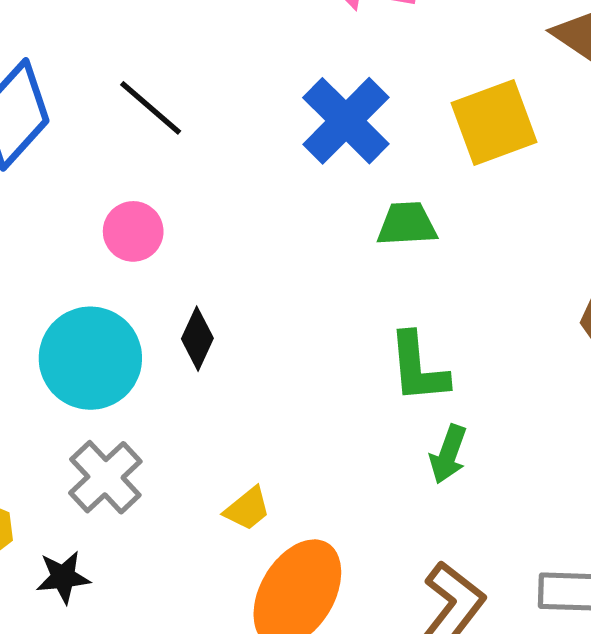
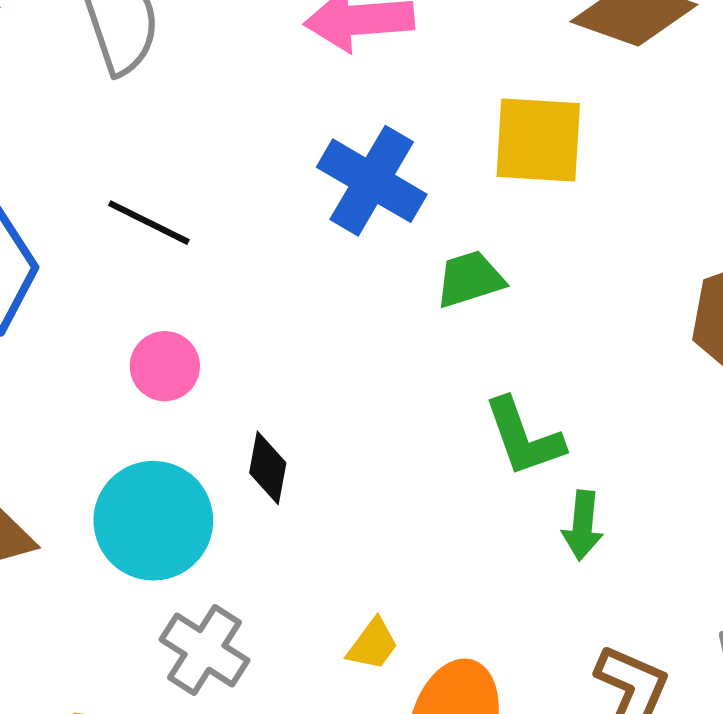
yellow square: (494, 122) -> (538, 140), turned 38

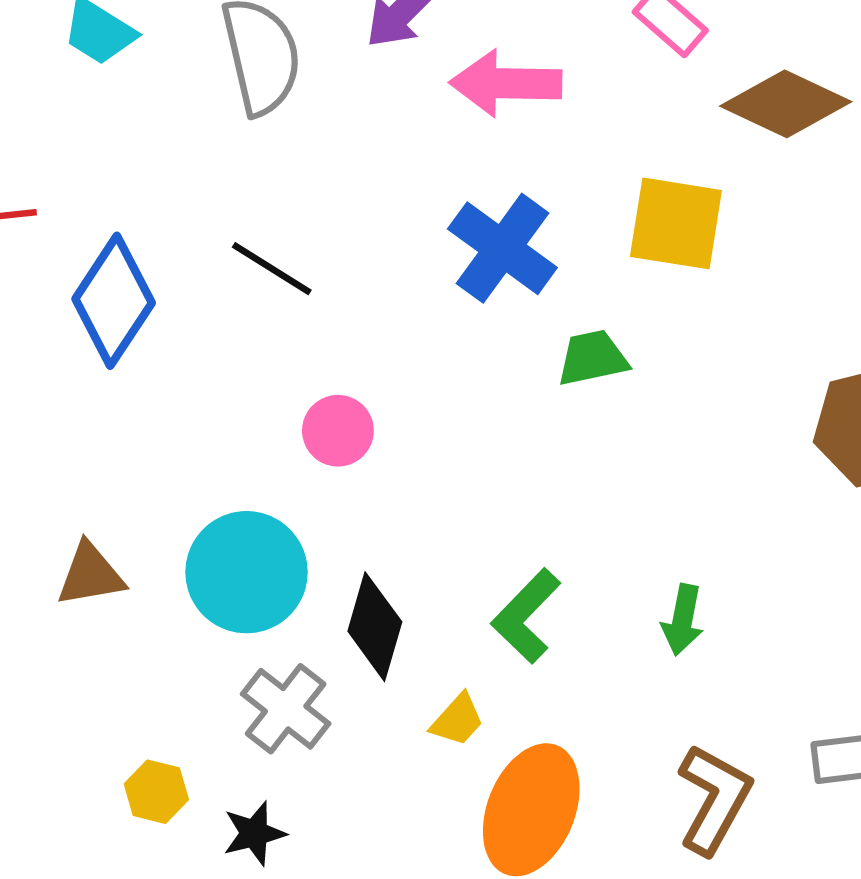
pink circle: (165, 366) -> (338, 431), moved
green L-shape: (524, 437) -> (526, 616), moved, turned 58
black diamond: (268, 468) -> (375, 627), moved, size x1.4

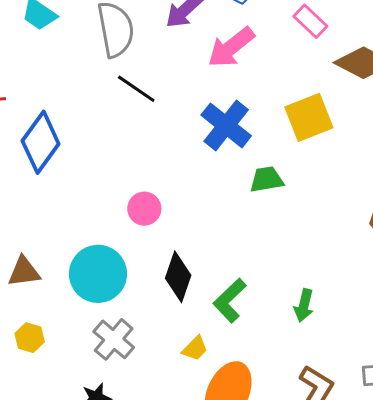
pink arrow: (506, 83) -> (231, 47), turned -42
yellow square: (676, 223) -> (309, 117), turned -33
black line: (272, 269) -> (136, 89), moved
black diamond: (375, 627) -> (178, 277), moved
yellow hexagon: (156, 792) -> (30, 338), moved

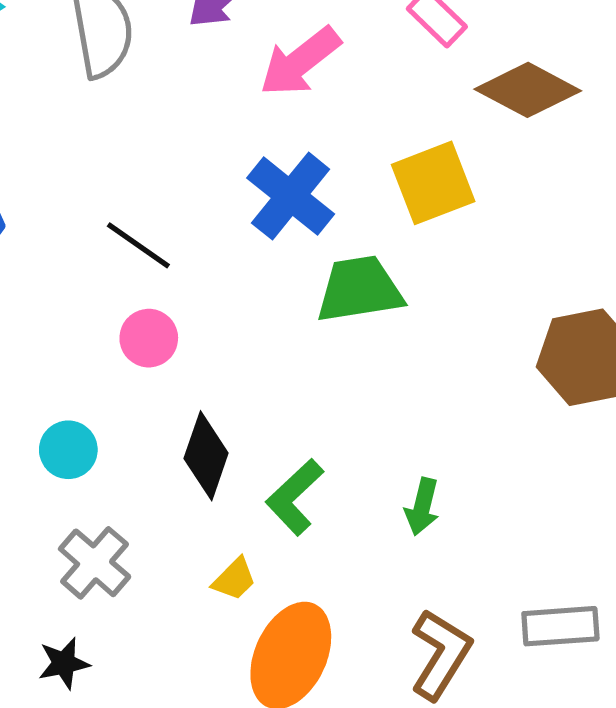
black line: (136, 89) -> (138, 245), moved
green trapezoid: (267, 179) -> (359, 289), size x1.5
cyan circle: (98, 274) -> (68, 450), size x0.6

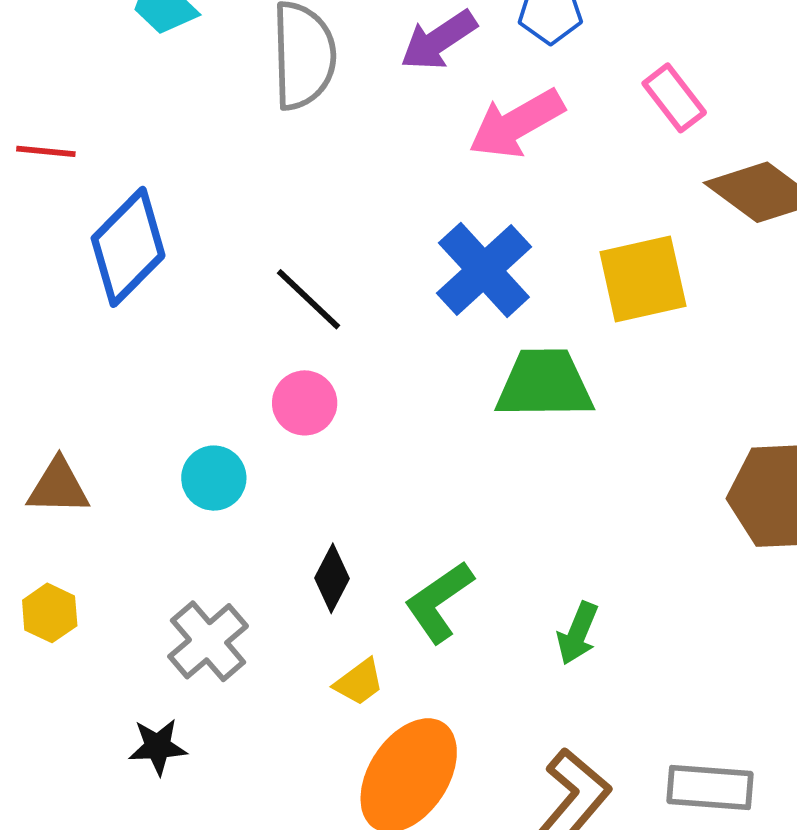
cyan circle: (68, 450) -> (214, 478), moved
black diamond: (206, 456) -> (332, 578), moved, size x0.7

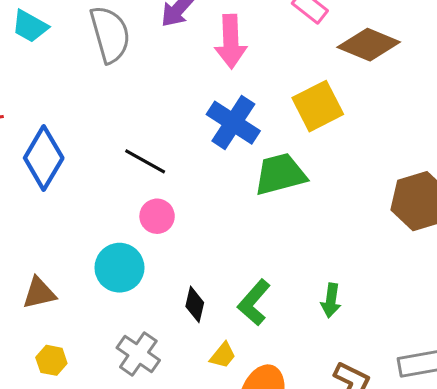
pink arrow: (516, 124) -> (231, 42), turned -48
cyan circle: (214, 478) -> (119, 268), size x1.4

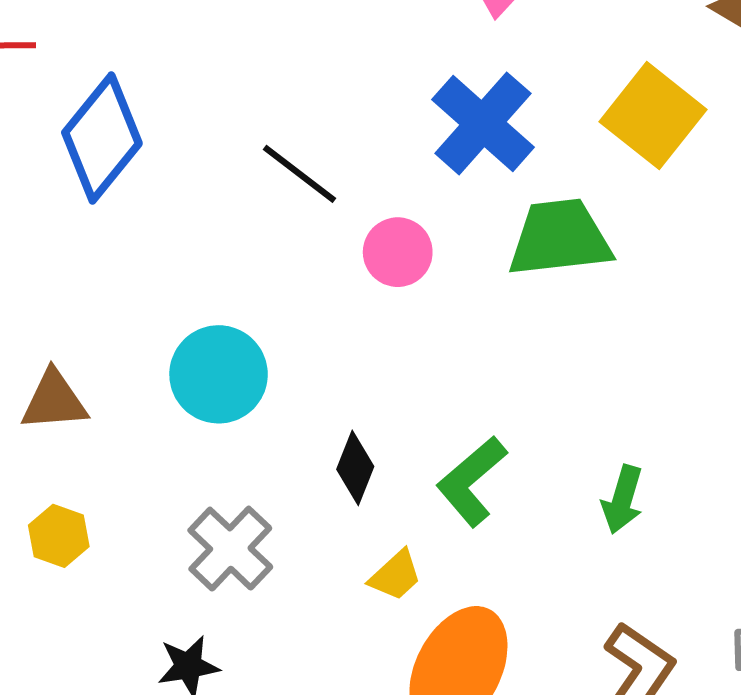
yellow square: (318, 106) -> (653, 116), turned -33
pink circle: (157, 216) -> (398, 252), moved

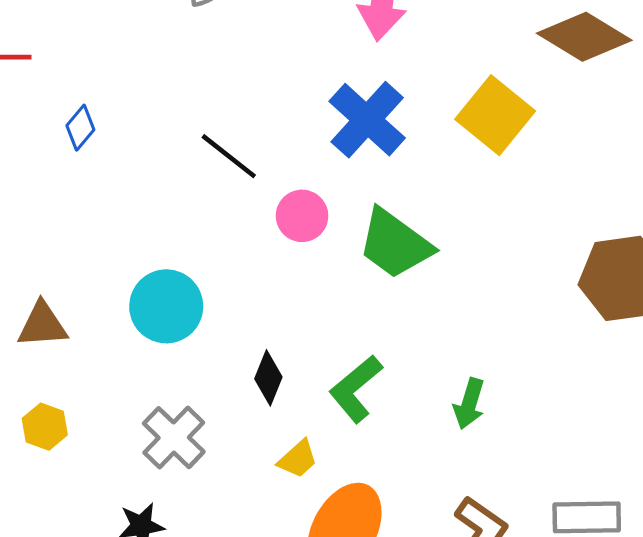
blue diamond: (102, 138) -> (80, 128), size x0.5
green trapezoid: (560, 238) -> (395, 244), moved, turned -138

